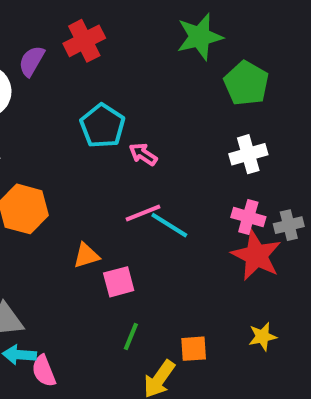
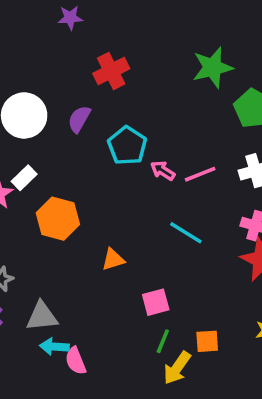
purple semicircle: (32, 61) -> (79, 119), moved
pink line: (143, 213) -> (200, 174), moved
pink square: (119, 282) -> (156, 302), moved
green line: (131, 337) -> (163, 341), moved

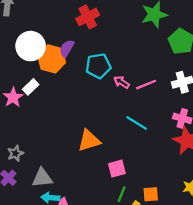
cyan pentagon: (127, 146) -> (98, 66), turned 30
orange hexagon: (58, 219) -> (52, 59), moved
orange triangle: (113, 259) -> (89, 141), size x1.5

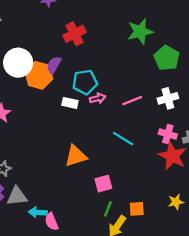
pink arrow: (122, 82) -> (98, 98), moved, turned 133
white rectangle: (31, 87) -> (70, 103), moved, turned 56
gray triangle: (42, 178) -> (17, 196), moved

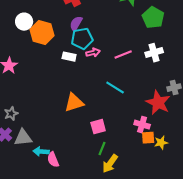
white circle: (18, 63) -> (24, 22), size x0.7
purple semicircle: (54, 65) -> (76, 24), moved
pink cross: (168, 134) -> (142, 125), moved
orange square: (137, 209) -> (148, 138), moved

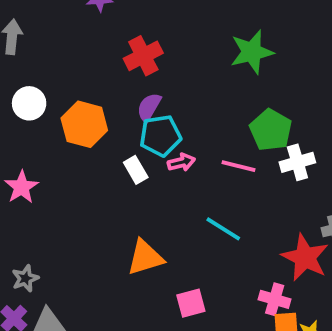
green pentagon: (153, 18) -> (271, 130), moved
white circle: (24, 22) -> (29, 103), moved
pink line: (123, 55) -> (238, 166), turned 36
white rectangle: (69, 57) -> (136, 170), turned 48

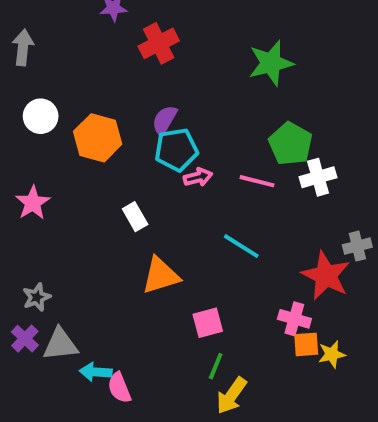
red cross: (143, 56) -> (159, 43), moved
white rectangle: (136, 170) -> (135, 217), moved

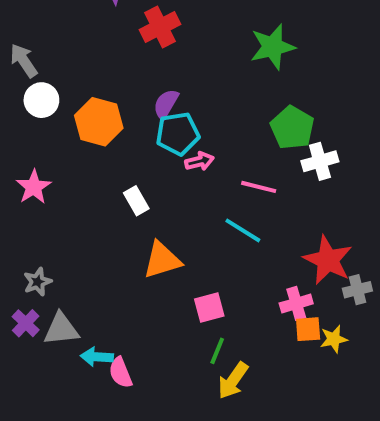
gray arrow: (23, 47) -> (24, 61), moved, turned -40
pink line: (257, 181) -> (259, 187), moved
gray cross: (357, 246) -> (357, 290), moved
pink cross: (294, 319) -> (296, 303), turned -32

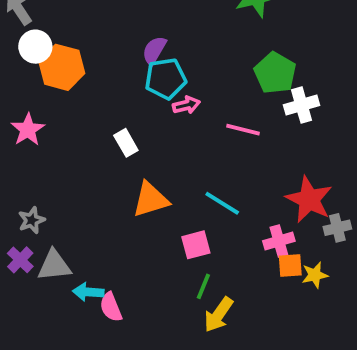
orange hexagon: (99, 122) -> (62, 67), moved
cyan line: (243, 230) -> (222, 203), moved

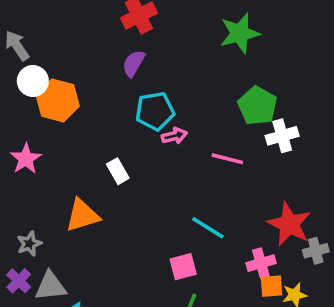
purple semicircle: (154, 50) -> (134, 63), moved
orange triangle: (151, 199) -> (82, 215), moved

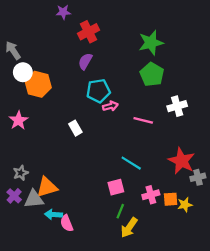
green pentagon: (257, 106) -> (152, 74), moved
orange triangle: (82, 215) -> (47, 187), moved
pink cross: (261, 263) -> (151, 195), moved

